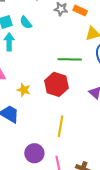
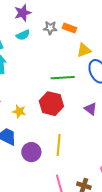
cyan semicircle: (26, 23) -> (23, 35), moved, turned -72
purple circle: (34, 153) -> (31, 152), moved

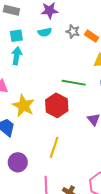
yellow star: (19, 111) -> (24, 106), size x1.6
purple circle: (31, 152) -> (18, 162), moved

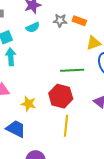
yellow star: (24, 106) -> (28, 104), size x0.7
yellow line: (54, 147) -> (66, 126), moved

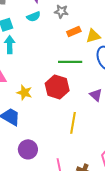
orange rectangle: (79, 21) -> (74, 31), moved, turned -48
yellow line: (66, 126) -> (73, 123), moved

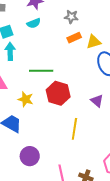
gray star: (61, 11) -> (71, 17), moved
green line: (70, 62) -> (41, 71), moved

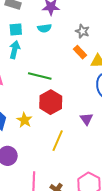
orange rectangle: (74, 38) -> (80, 52), turned 56
yellow star: (26, 99) -> (24, 120), moved

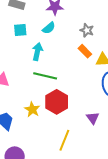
cyan semicircle: (44, 28) -> (49, 28), turned -32
cyan arrow: (15, 50) -> (37, 52), moved
yellow star: (24, 120) -> (32, 109), moved

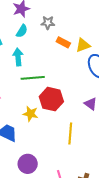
gray star: (87, 30) -> (48, 23), moved

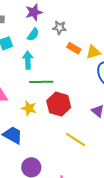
yellow star: (30, 114) -> (29, 108), moved
yellow line: (70, 133) -> (76, 139), turned -65

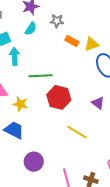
cyan arrow: (28, 60) -> (15, 56), moved
yellow star: (29, 108) -> (20, 104), moved

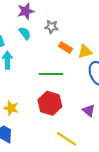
cyan semicircle: (31, 29) -> (25, 33), turned -72
green line: (41, 76) -> (51, 74), moved

